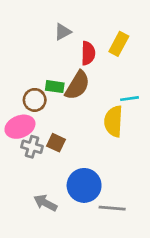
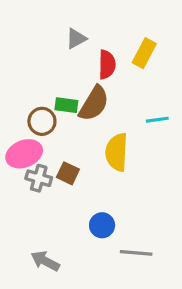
yellow semicircle: (113, 121) -> (117, 152), moved
blue circle: (84, 185) -> (102, 225), size x0.6
gray arrow: (45, 203) -> (45, 261), moved

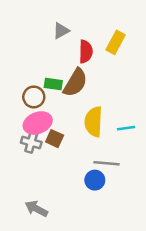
cyan line: (157, 120) -> (126, 128), moved
pink ellipse: (24, 154) -> (38, 123), moved
blue circle: (102, 225) -> (95, 180), moved
gray line: (136, 253) -> (107, 163), moved

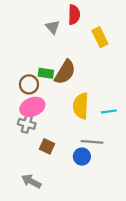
gray triangle: (61, 31) -> (53, 27), turned -42
yellow rectangle: (116, 42) -> (100, 37), turned -54
red semicircle: (86, 52) -> (74, 15), moved
brown square: (55, 139) -> (47, 146), moved

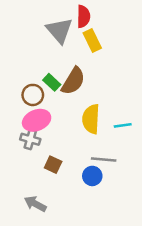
gray triangle: (53, 27) -> (59, 30), size x1.6
yellow rectangle: (100, 37) -> (92, 41), moved
green rectangle: (46, 73) -> (52, 82), turned 35

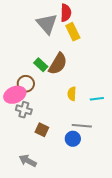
brown circle: (33, 95) -> (26, 84), moved
yellow semicircle: (91, 119) -> (72, 94), size x0.6
pink ellipse: (37, 120) -> (15, 95), moved

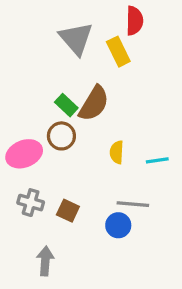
red semicircle: (66, 13) -> (135, 21), moved
brown circle: (26, 84) -> (61, 136), moved
gray cross: (24, 110) -> (31, 203), moved
gray arrow: (28, 161) -> (45, 261), turned 66

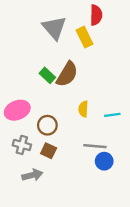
brown circle: (61, 136) -> (47, 125), moved
blue circle: (118, 225) -> (104, 161), moved
gray arrow: (45, 261) -> (32, 175), moved, turned 72

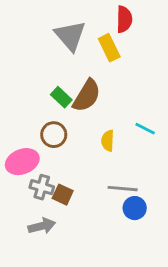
pink ellipse: (17, 110) -> (22, 162), moved
cyan line: (112, 115) -> (145, 129), moved, turned 35
brown circle: (47, 125) -> (54, 135), moved
gray cross: (22, 145) -> (42, 187), moved

